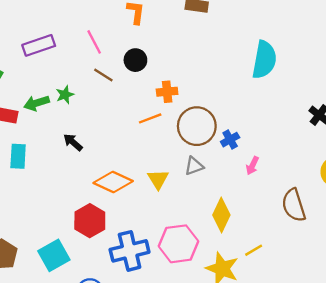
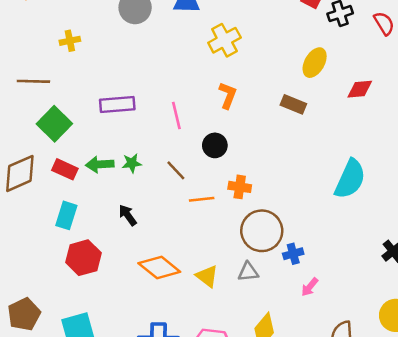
brown line: (103, 75) -> (176, 170), moved
orange line: (150, 118) -> (202, 199), moved
yellow triangle: (158, 179) -> (207, 276), turned -35
red hexagon: (90, 221) -> (83, 258), moved

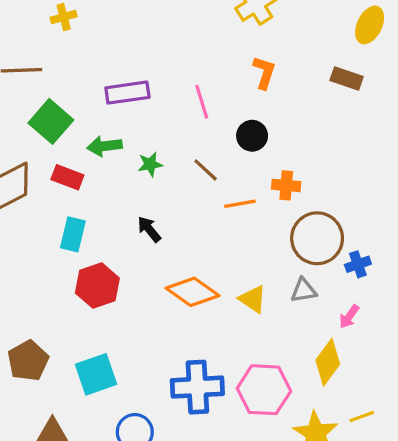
green arrow: (100, 164) -> (104, 146), moved
pink arrow: (310, 287) -> (349, 316), moved

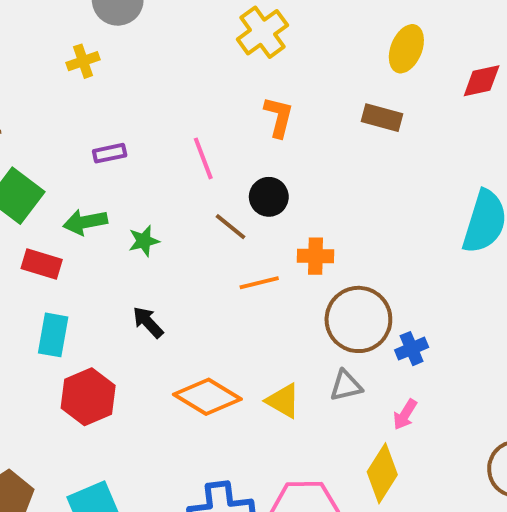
yellow cross: (64, 17) -> (83, 61), moved
purple rectangle: (127, 93) -> (110, 153), size x0.6
brown line: (206, 170) -> (231, 227), moved

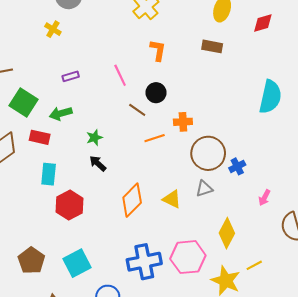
yellow cross: (83, 61) -> (53, 29), turned -35
green star: (144, 241) -> (94, 138), moved
orange diamond: (207, 397) -> (132, 200), turned -72
pink arrow: (405, 415) -> (264, 198), moved

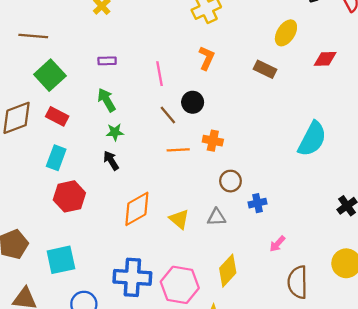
green arrow: (61, 113) -> (106, 100), moved, turned 60
brown circle: (208, 153) -> (230, 181), size x0.6

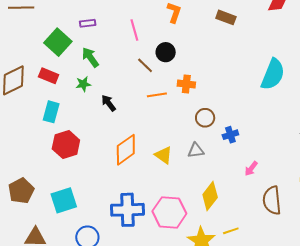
green square: (50, 75) -> (58, 42), moved
green star: (115, 132) -> (83, 84), moved
black arrow: (111, 160) -> (109, 103), moved

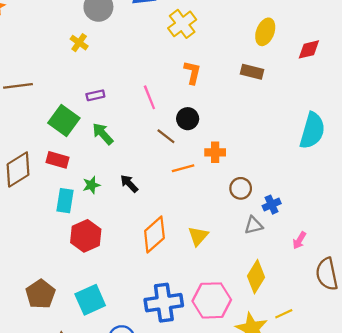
green star: (83, 84) -> (91, 185), moved
gray triangle: (196, 150) -> (254, 225), moved
yellow triangle: (164, 155) -> (198, 236), turned 42

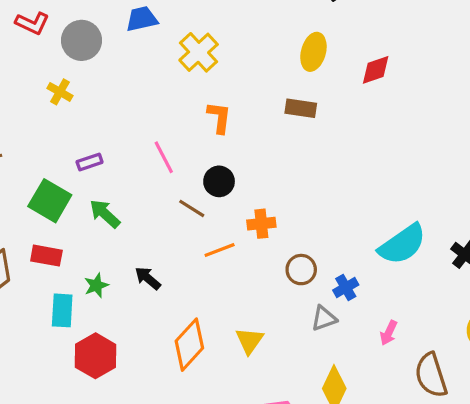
cyan semicircle: (312, 131) -> (402, 244), moved, turned 45

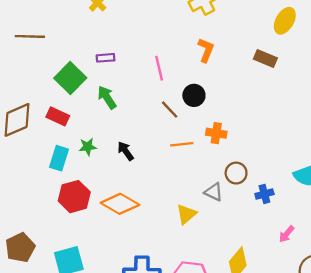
gray triangle: (324, 318) -> (214, 192), moved, turned 30
orange diamond: (189, 345) -> (120, 204), moved, turned 63

